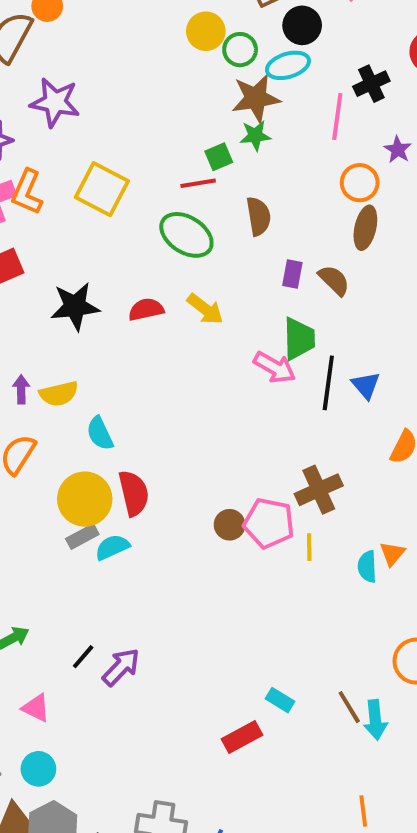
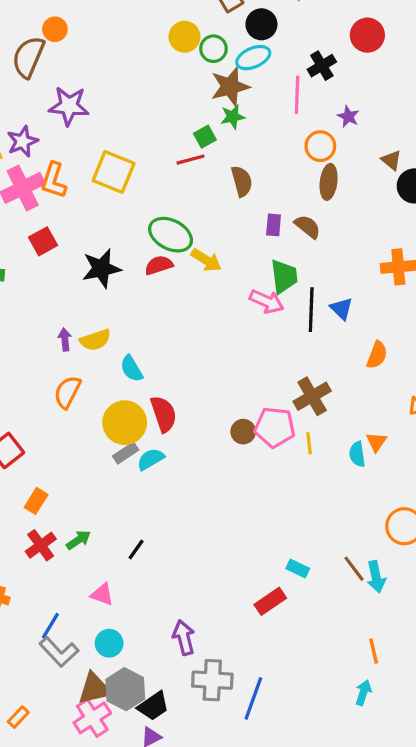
green ellipse: (186, 235) -> (171, 235), moved
purple arrow: (121, 667) -> (184, 638), moved, turned -52

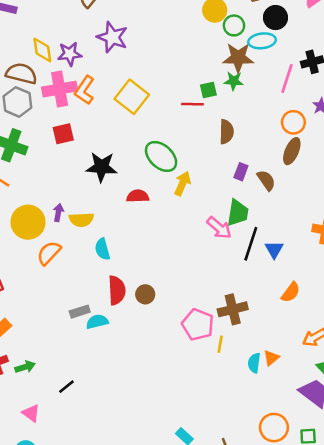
yellow arrow: (206, 260) -> (182, 184), turned -115
red semicircle: (159, 265) -> (138, 196), moved
yellow circle: (125, 423) -> (28, 222), moved
brown circle: (243, 432) -> (145, 294), moved

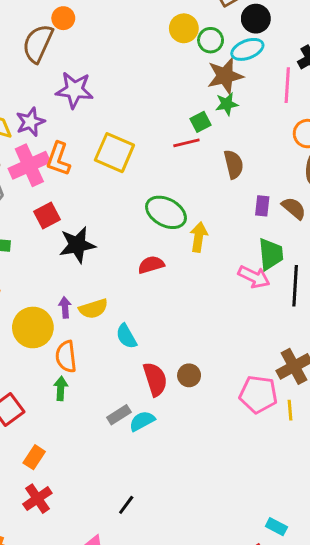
black star: (101, 167) -> (77, 245), moved
orange semicircle: (49, 253) -> (66, 357), turned -35
green arrow: (25, 367) -> (61, 388), moved, turned -54

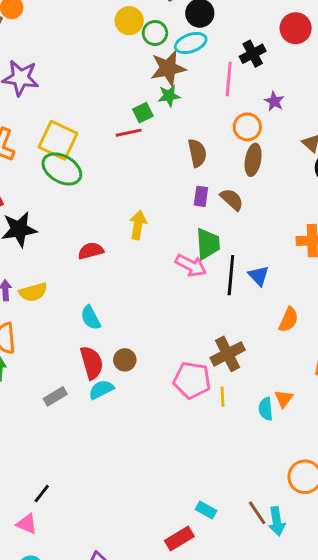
brown semicircle: (234, 164) -> (197, 153), moved
green ellipse: (166, 212) -> (62, 169), moved
cyan semicircle: (126, 336) -> (91, 318), moved
cyan semicircle: (142, 421) -> (101, 390), moved
black line: (126, 505) -> (42, 494), moved

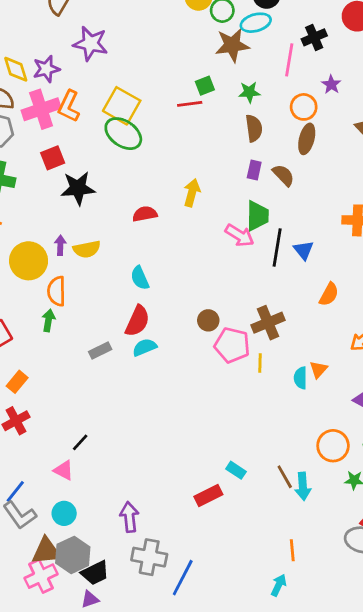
green star: (169, 96) -> (249, 92), moved
brown circle: (125, 360) -> (208, 320), moved
red semicircle: (92, 363) -> (137, 321), turned 36

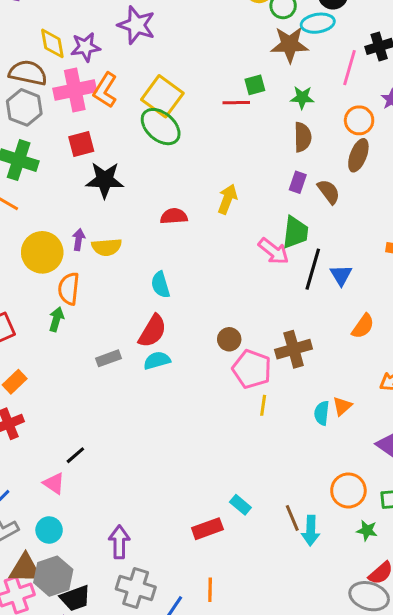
yellow line: (260, 363) -> (263, 405), moved
orange line: (292, 550) -> (210, 590), moved

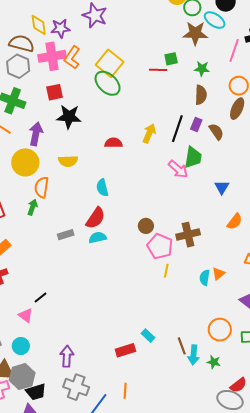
cyan ellipse: (318, 23) -> (215, 20), turned 40
purple arrow: (79, 239) -> (36, 134), moved, size x1.6
black line: (313, 269) -> (177, 129), moved
green star: (367, 530) -> (214, 362), moved

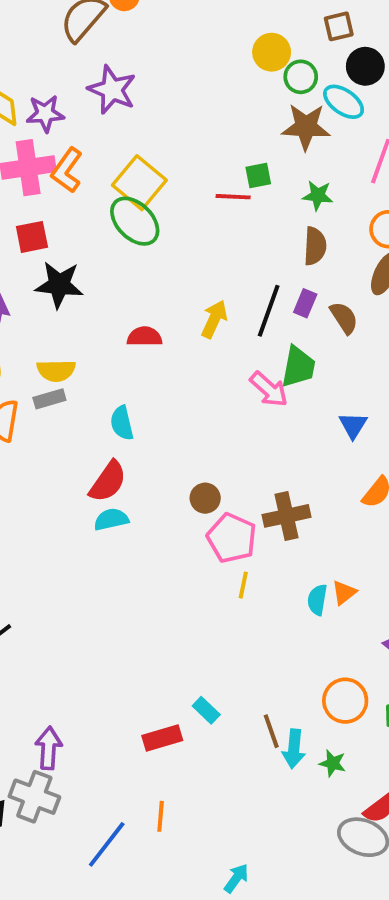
gray rectangle: (66, 235) -> (49, 399), moved
gray cross: (76, 387) -> (34, 797), moved

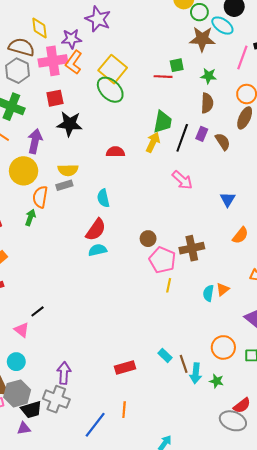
purple star: (45, 114) -> (71, 39), moved
green trapezoid: (298, 367) -> (163, 122), moved
cyan rectangle: (206, 710) -> (165, 355), moved

